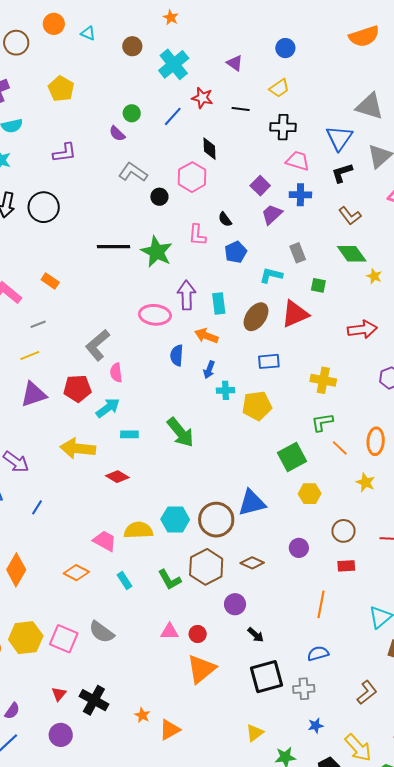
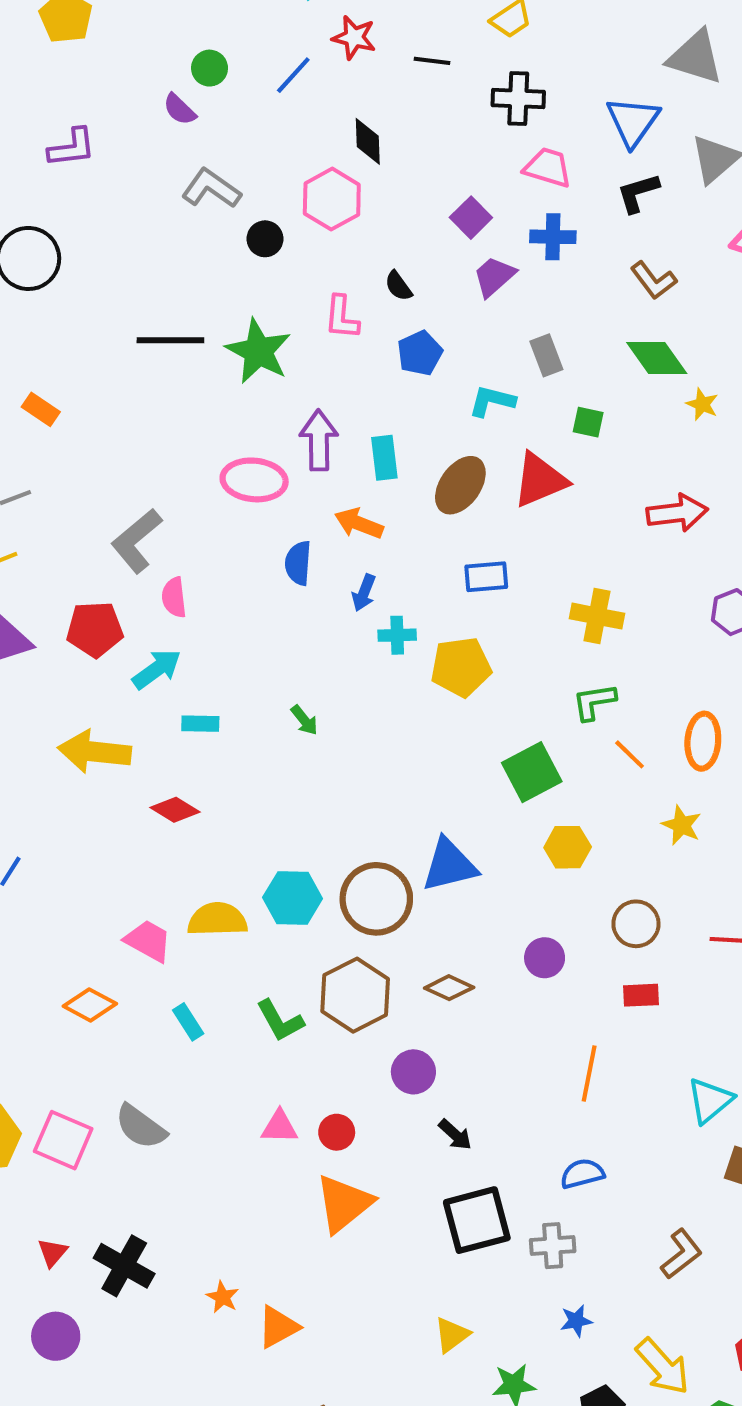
green arrow: (180, 432) -> (304, 720), size x0.5

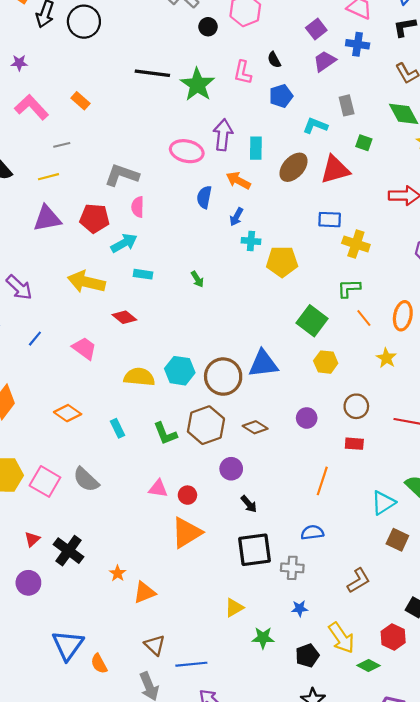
gray L-shape: (136, 541) -> (122, 175), turned 52
blue rectangle: (486, 577) -> (330, 220), moved
green square: (532, 772) -> (312, 321), turned -32
pink trapezoid: (148, 941) -> (84, 348), moved

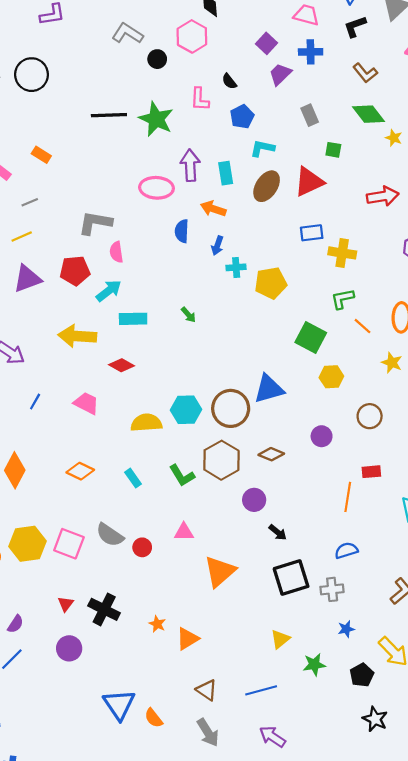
cyan L-shape: (315, 126) -> (262, 148), moved
cyan rectangle: (143, 274) -> (133, 319), size x1.4
red rectangle: (354, 444) -> (371, 472), moved
red circle: (187, 495) -> (142, 547), moved
blue line: (191, 664) -> (261, 690), moved

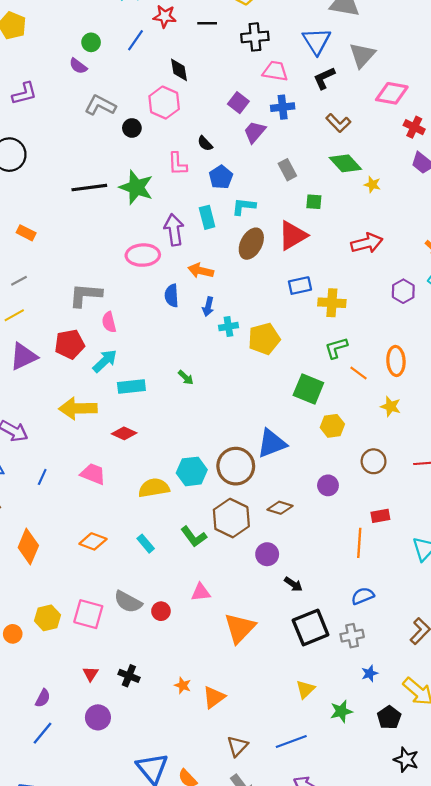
cyan rectangle: (226, 173) -> (207, 217), moved
yellow hexagon: (27, 544) -> (47, 618), size x0.7
black cross: (104, 609) -> (129, 676), size x0.7
brown triangle: (207, 690) -> (237, 746), turned 45

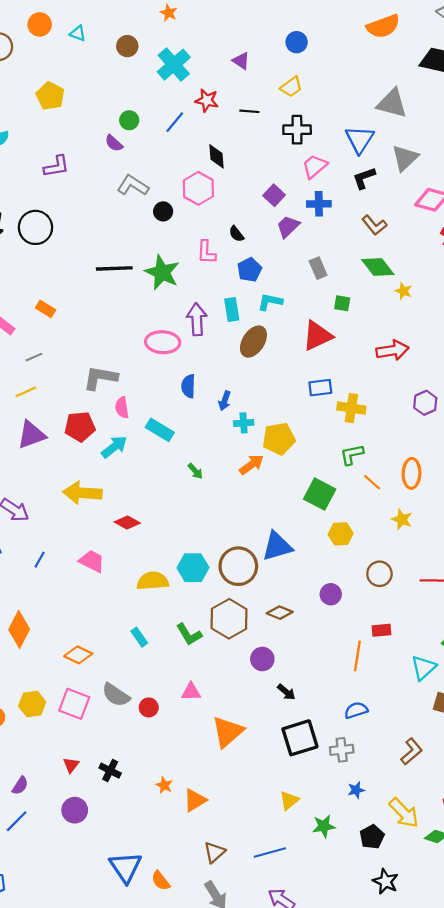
pink trapezoid: (275, 71) -> (315, 166), turned -56
brown ellipse: (251, 244) -> (253, 342), moved
orange arrow: (201, 271) -> (251, 465), moved, turned 125
cyan rectangle: (131, 386) -> (160, 430), moved, turned 32
orange diamond: (93, 541) -> (78, 655), moved

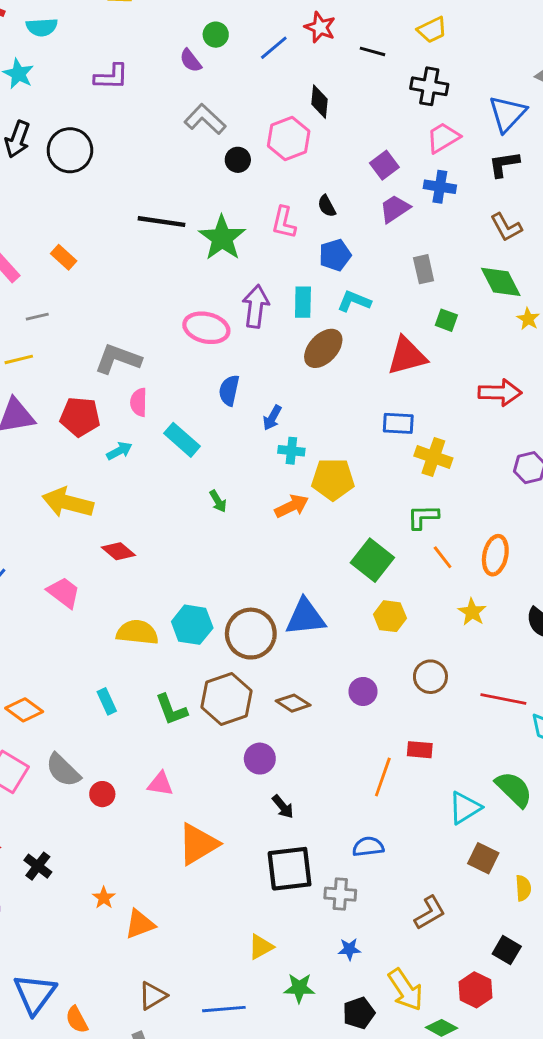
cyan arrow: (114, 447) -> (119, 451), size x0.7

